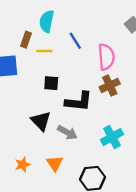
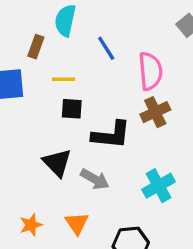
yellow line: (44, 51) -> (64, 79), moved

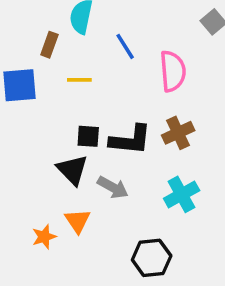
black square: (72, 109) -> (88, 136), moved
brown cross: (155, 112) -> (178, 133), moved
orange triangle: (77, 223) -> (78, 221), moved

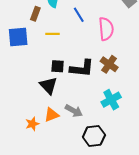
brown cross: (178, 133) -> (109, 64), turned -30
gray arrow: (113, 187) -> (74, 111), moved
orange triangle: (78, 221) -> (52, 115), turned 42

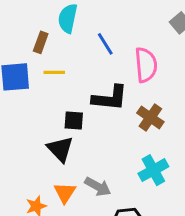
yellow line: (53, 34) -> (54, 72), moved
black L-shape: (82, 68) -> (110, 98), moved
orange triangle: (52, 115) -> (65, 193), turned -35

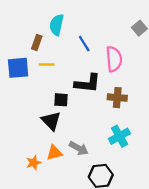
brown cross: (150, 117) -> (117, 98), turned -30
orange triangle: (65, 193) -> (54, 153), turned 42

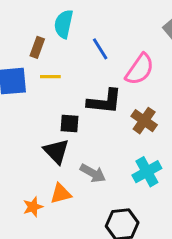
pink semicircle: (114, 59) -> (140, 69), turned 40
brown cross: (117, 98) -> (144, 121), turned 30
gray arrow: (79, 148) -> (93, 173), moved

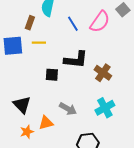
pink semicircle: (140, 69) -> (100, 22), moved
black triangle: (56, 151) -> (22, 105), moved

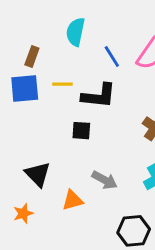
brown rectangle: (30, 23) -> (32, 57), moved
black L-shape: (76, 60) -> (99, 96), moved
orange star: (27, 132) -> (23, 213), moved

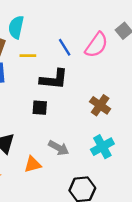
cyan semicircle: (76, 32) -> (16, 27), moved
yellow line: (62, 84) -> (28, 56), moved

